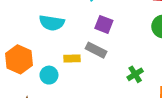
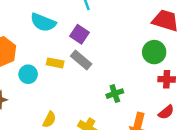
purple square: (104, 24) -> (79, 34), moved

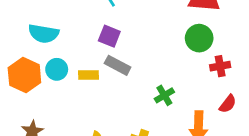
cyan semicircle: (43, 22) -> (44, 33), moved
cyan circle: (28, 74) -> (57, 69), moved

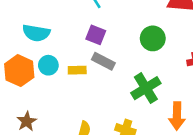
green circle: (199, 38) -> (153, 38), moved
green cross: (164, 95) -> (146, 88), size x1.6

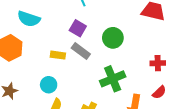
green circle: (153, 38) -> (113, 38), moved
cyan circle: (48, 65) -> (49, 85), moved

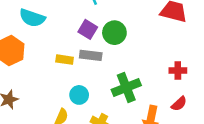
green circle: (113, 38) -> (114, 33), moved
gray rectangle: (81, 51) -> (91, 55), turned -30
cyan circle: (49, 85) -> (79, 95), moved

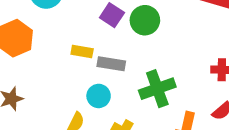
gray rectangle: (91, 55) -> (111, 64), moved

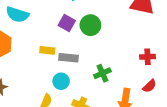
green cross: (157, 89) -> (102, 73), size x0.7

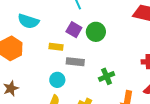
yellow rectangle: (47, 50) -> (56, 47), moved
cyan circle: (61, 81) -> (57, 80), moved

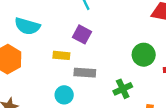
green circle: (96, 32) -> (144, 55), moved

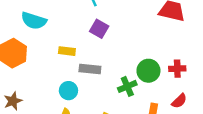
purple square: (82, 34) -> (99, 29), moved
green circle: (144, 55) -> (148, 71), moved

